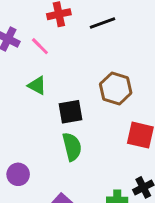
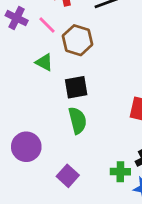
brown hexagon: (116, 88) -> (77, 40), moved
purple circle: (18, 174) -> (26, 147), size x1.4

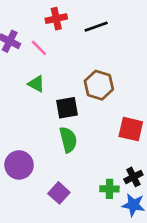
brown hexagon: (77, 40) -> (99, 85), moved

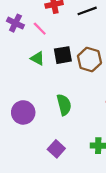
black square: (67, 108) -> (63, 55), moved
purple circle: (19, 165) -> (23, 112), moved

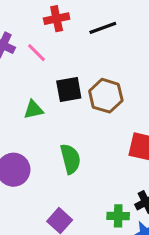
green triangle: (38, 58) -> (33, 110), moved, turned -40

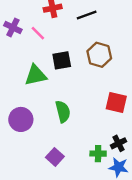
brown hexagon: (106, 96) -> (99, 55), moved
green triangle: (33, 110) -> (36, 75), size x1.5

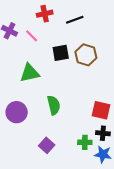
black square: (62, 60) -> (61, 53), moved
red square: (116, 102) -> (101, 110), moved
black cross: (119, 143) -> (103, 133), turned 32

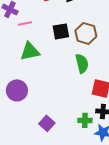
pink line: (32, 36) -> (25, 23), moved, turned -56
green semicircle: (54, 105) -> (82, 63), moved

